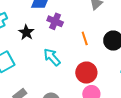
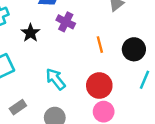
cyan arrow: (52, 57) -> (56, 79), moved

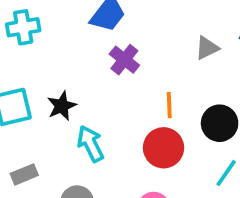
black star: (30, 33) -> (62, 106), moved
red circle: (99, 86) -> (164, 148), moved

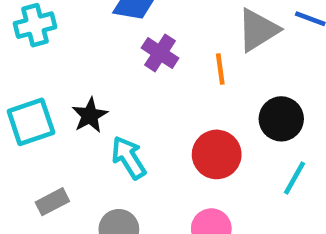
gray triangle: (207, 48) -> (258, 30), size x1.5
orange line: (169, 105) -> (220, 69), moved

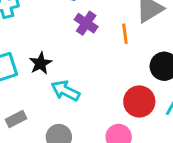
red circle: (217, 154) -> (139, 101), moved
cyan arrow: (129, 158) -> (65, 91), turned -32

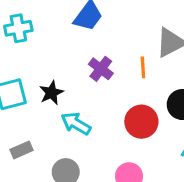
purple cross: (86, 23) -> (101, 69), moved
red circle: (139, 101) -> (141, 122), moved

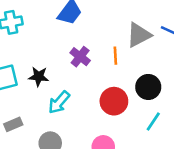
black star: (51, 93) -> (39, 77), turned 30
cyan arrow: (76, 123) -> (59, 102), turned -80

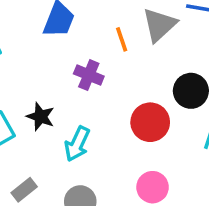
orange line: (115, 56) -> (122, 39), moved
black star: (39, 77) -> (41, 117), turned 30

